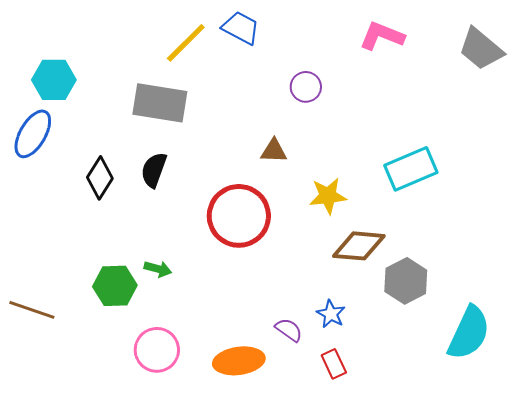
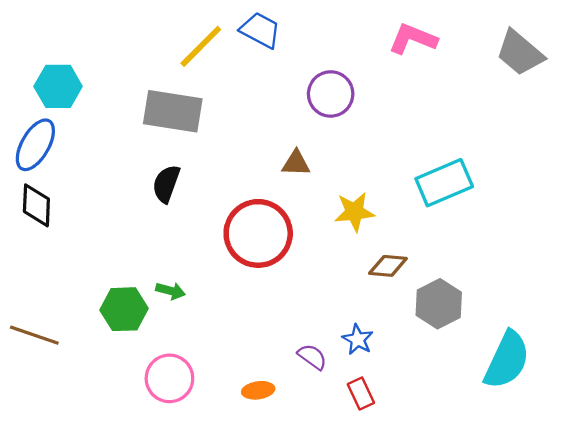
purple circle: (306, 87) -> (331, 94), size x1.4
black diamond: (100, 178) -> (36, 205), moved, turned -30
brown diamond: (359, 246) -> (388, 266), size x0.7
orange ellipse: (239, 361) -> (258, 390), size x0.6

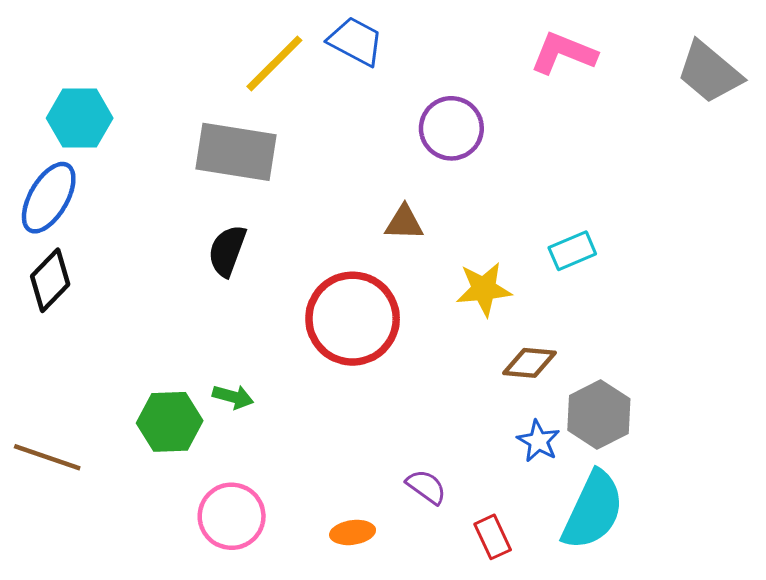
cyan rectangle: (444, 183) -> (572, 251), moved, size x0.6
black diamond: (36, 205) -> (50, 280), turned 42
blue star: (358, 339) -> (538, 441), moved
cyan semicircle: (507, 360) -> (593, 510), moved

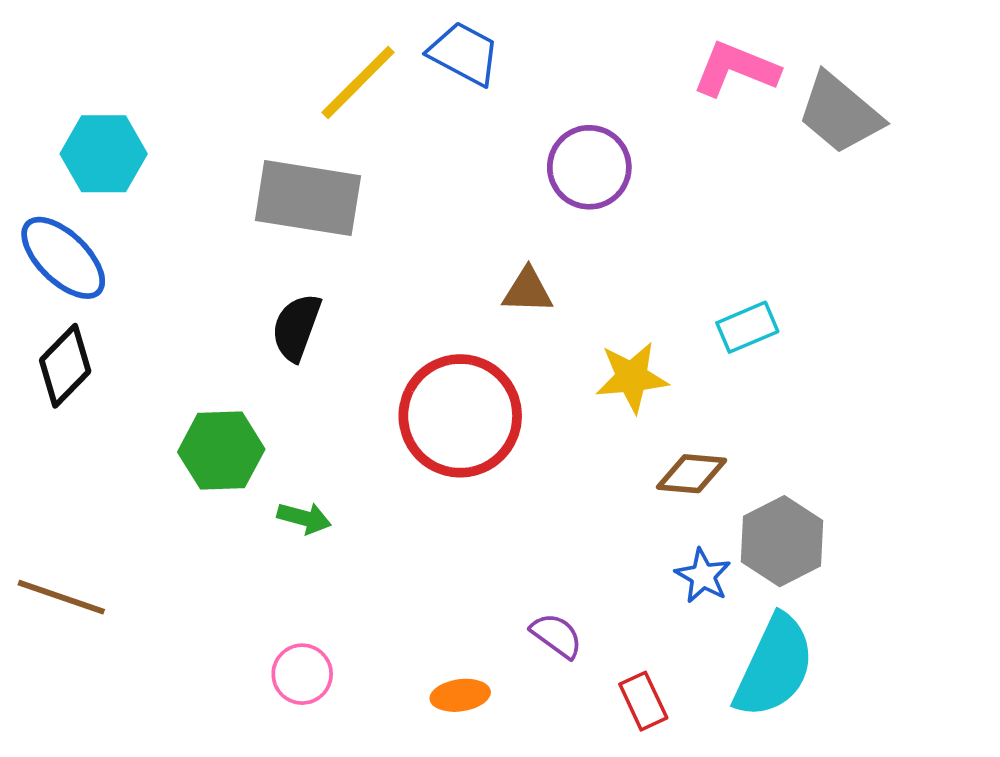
gray trapezoid: (709, 72) -> (840, 113), moved
blue ellipse: (49, 198) -> (63, 258), turned -76
green hexagon: (170, 422) -> (221, 451), moved
pink circle: (232, 516) -> (302, 674), size x0.7

